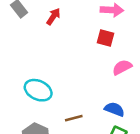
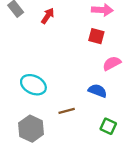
blue semicircle: (114, 109) -> (98, 91), moved

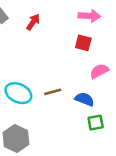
brown line: (67, 111) -> (53, 92), moved
green square: (108, 126) -> (96, 123), moved, turned -35

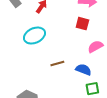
cyan ellipse: (18, 93) -> (34, 36), moved, turned -50

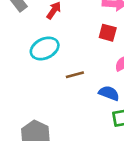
brown line: (57, 64) -> (75, 75), moved

